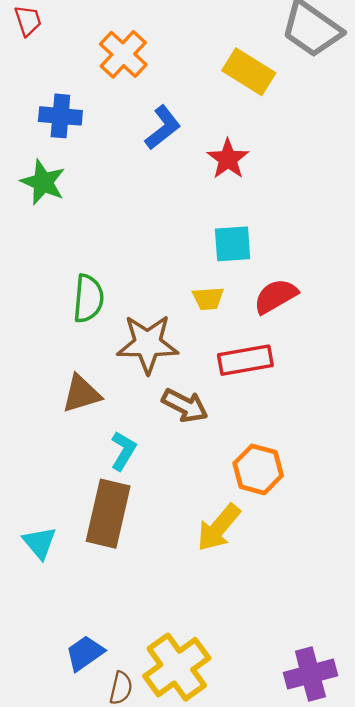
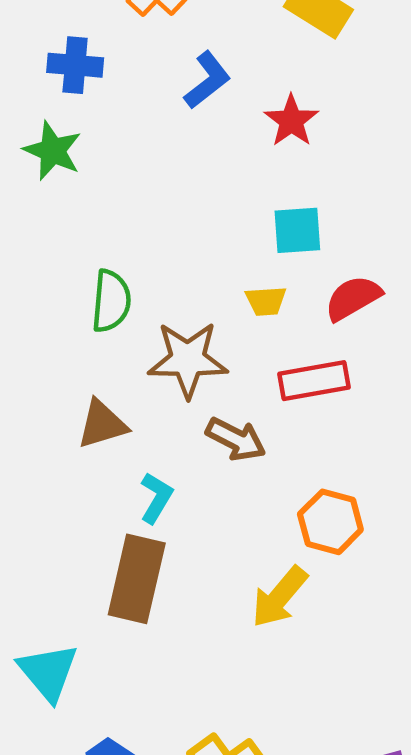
cyan triangle: (40, 543) -> (48, 672), moved, size x1.4

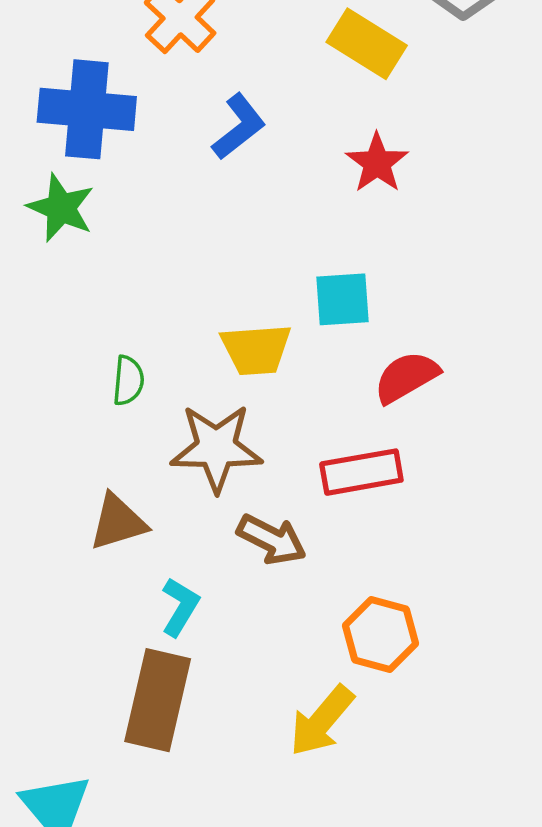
blue cross: (75, 65) -> (87, 109), size x1.5
red star: (291, 121) -> (377, 163), moved
green semicircle: (111, 301) -> (128, 381), size x0.7
yellow trapezoid: (266, 301) -> (256, 349), moved, size x1.5

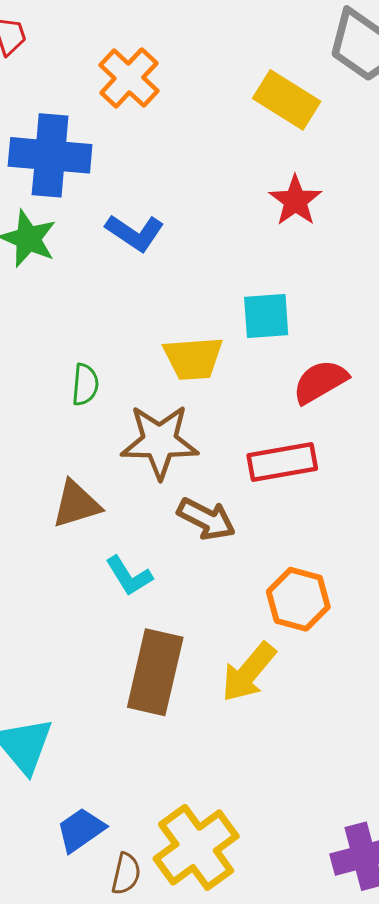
blue L-shape: (239, 127) -> (135, 233), moved, turned 72
cyan L-shape: (180, 607) -> (129, 576), turned 117
brown rectangle: (158, 700) -> (155, 672), moved

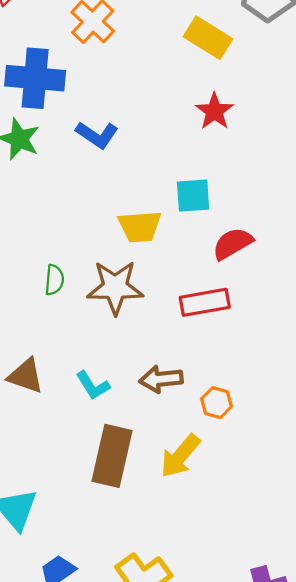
green semicircle: (85, 385) -> (54, 280), moved
brown triangle: (76, 504) -> (26, 376), moved, turned 36
brown arrow: (206, 519) -> (161, 379), moved, turned 147
orange hexagon: (298, 599) -> (217, 403), size x0.7

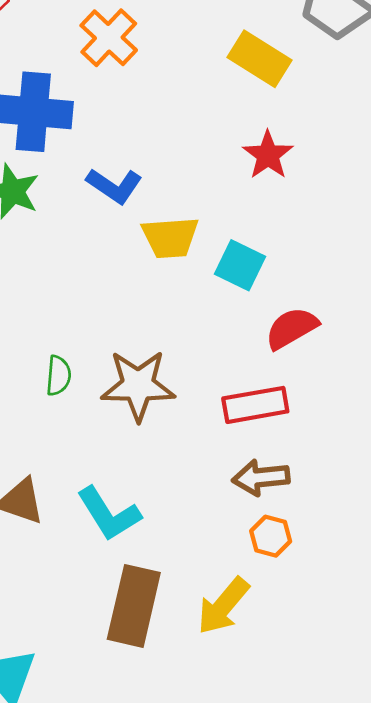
cyan square: (193, 196) -> (240, 265), turned 30
yellow trapezoid: (140, 227) -> (170, 237), moved
brown arrow: (161, 379) -> (261, 478), moved
cyan L-shape: (93, 385) -> (109, 514), size x1.4

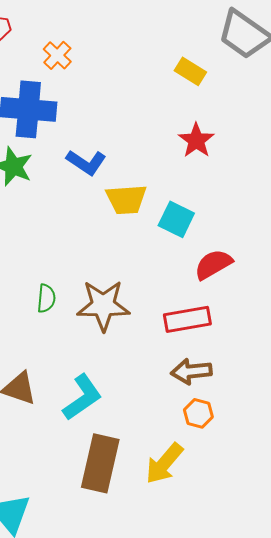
orange cross: (109, 38) -> (57, 55), moved, size x0.7
yellow rectangle: (259, 59) -> (190, 71), size x0.7
cyan L-shape: (109, 514) -> (82, 397), turned -93

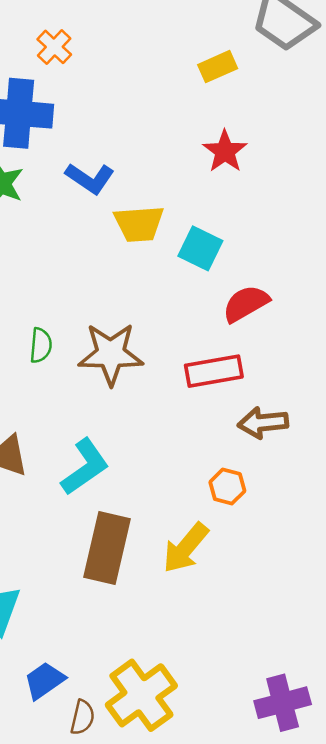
yellow rectangle: (190, 71) -> (218, 67), turned -56
brown arrow: (191, 371) -> (263, 423), moved

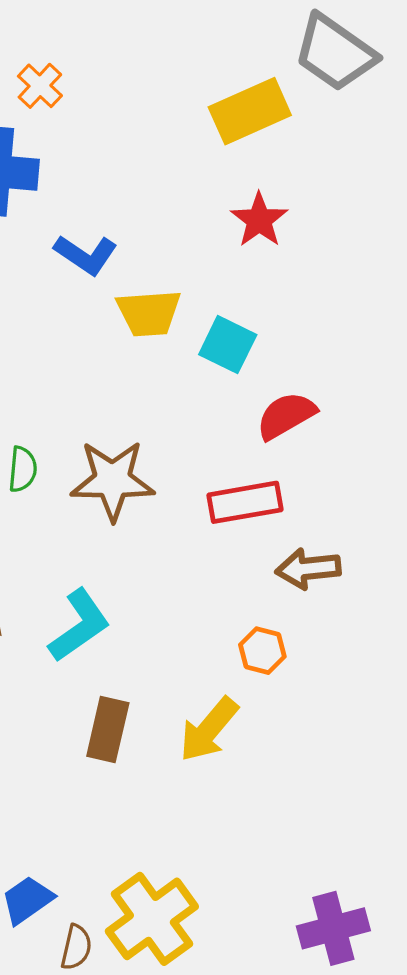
yellow rectangle: (218, 67) -> (250, 111), size x1.6
brown rectangle: (107, 548) -> (108, 730), size x0.7

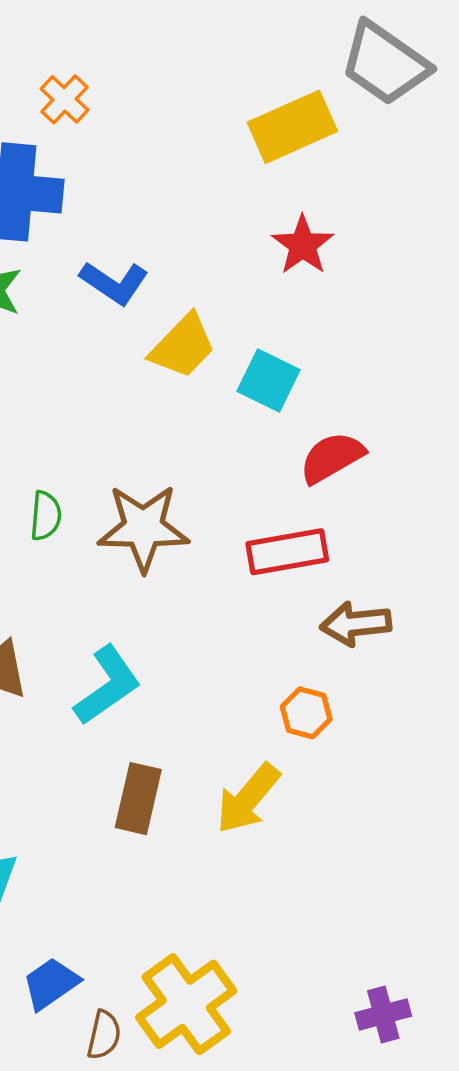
yellow trapezoid: (149, 313) -> (183, 346), turned -42
purple cross: (333, 928) -> (383, 1014), size x0.7

